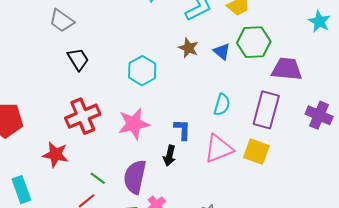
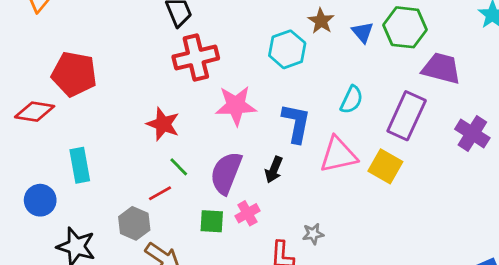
cyan hexagon: (142, 71) -> (287, 49), moved
red cross: (83, 116) -> (196, 58), moved
blue L-shape: (182, 130) -> (296, 123), size x1.4
red star: (55, 155) -> (163, 124), moved
black arrow: (170, 156) -> (274, 170), moved

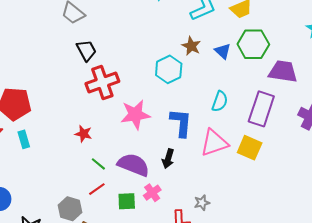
red star: (163, 124) -> (83, 134), size x0.7
cyan rectangle: (80, 165) -> (24, 139), moved, size x0.7
purple semicircle: (226, 173) -> (133, 165), turned 96
red line: (160, 193) -> (97, 189), moved

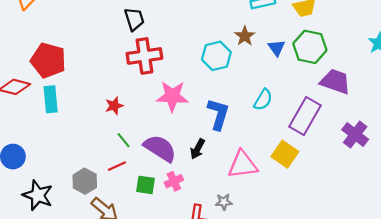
red star: (83, 134) -> (114, 106), turned 30
cyan rectangle: (24, 139) -> (51, 99), size x1.4
pink triangle: (214, 143) -> (243, 165), moved

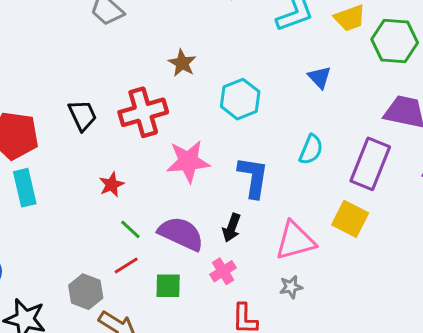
black trapezoid: (134, 19) -> (82, 115), moved
brown star: (245, 36) -> (182, 63), moved
green hexagon: (310, 47) -> (395, 41), moved
pink cross: (174, 181) -> (223, 271), moved
gray star: (224, 202) -> (291, 287), moved

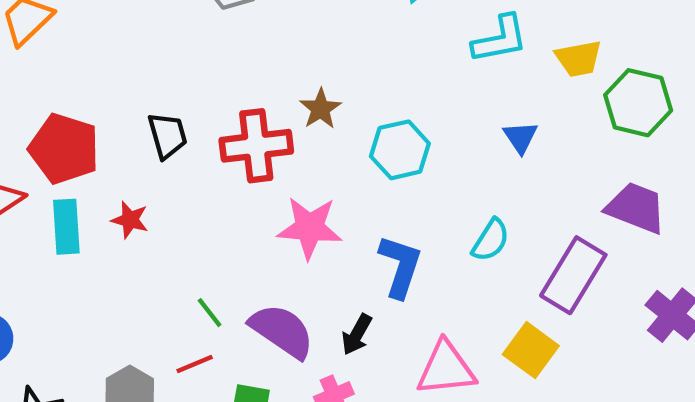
brown star: (182, 63) -> (320, 109), moved
red star: (112, 185) -> (130, 220), moved, turned 30

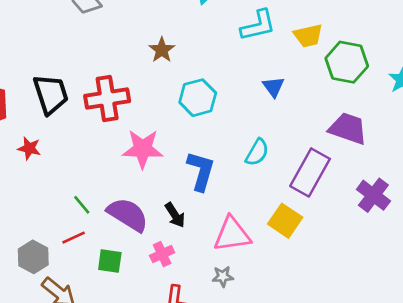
brown star: (320, 109) -> (162, 50), moved
black trapezoid: (167, 135) -> (51, 94), size x1.4
black arrow: (357, 334) -> (175, 215), turned -60

